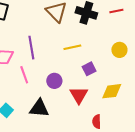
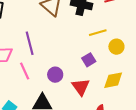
yellow line: (72, 47) -> (98, 33), moved
yellow circle: (119, 50) -> (116, 47), moved

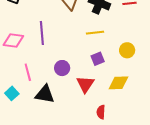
yellow line: (98, 33) -> (95, 33), moved
pink line: (25, 71) -> (28, 72), moved

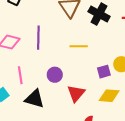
yellow line: (95, 33) -> (79, 46), moved
purple square: (98, 59) -> (104, 72), moved

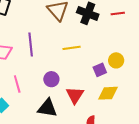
black triangle: (35, 99) -> (47, 108), moved

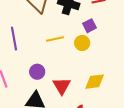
yellow circle: (116, 60) -> (82, 43), moved
purple square: (100, 70) -> (89, 26), moved

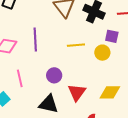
purple square: (89, 26) -> (112, 36), turned 32

